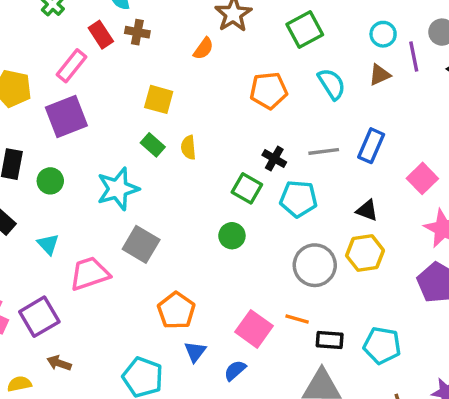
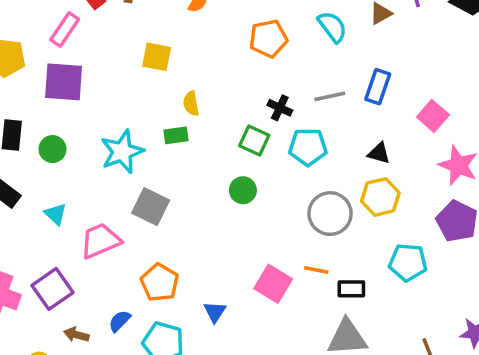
purple square: (66, 117) -> (64, 82), turned 30
green rectangle: (153, 145) -> (176, 135), moved, turned -45
orange pentagon: (176, 311) -> (160, 283), moved
cyan pentagon: (382, 345) -> (408, 262), moved
blue semicircle: (235, 370) -> (120, 321), moved

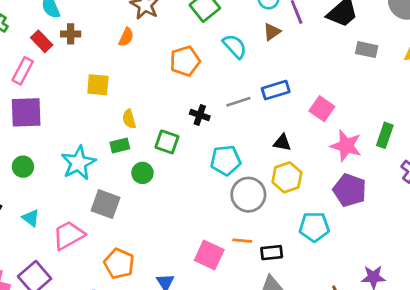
blue rectangle: (378, 87) -> (276, 90), turned 60
green square: (254, 140) -> (167, 142), moved
cyan pentagon: (308, 147) -> (226, 160), moved
green circle: (243, 190) -> (142, 173), moved

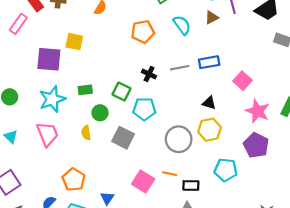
purple square: (26, 112) -> (49, 59), moved
yellow semicircle: (129, 119) -> (86, 133), moved
cyan pentagon: (226, 160) -> (144, 109), moved
gray square: (106, 204) -> (123, 138), moved
pink trapezoid: (69, 235) -> (47, 134), moved, turned 90

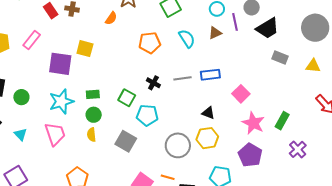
pink rectangle: (18, 24) -> (32, 40), moved
green circle: (100, 113) -> (94, 115), moved

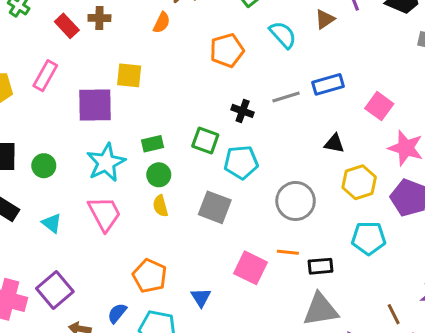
yellow hexagon: (207, 138) -> (359, 182), moved

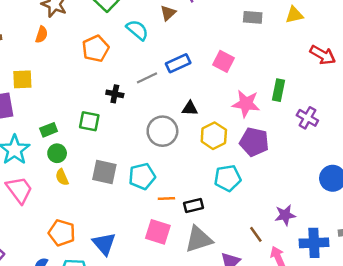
pink square: (379, 106) -> (224, 61), moved
cyan pentagon: (241, 162) -> (142, 176), moved
gray circle: (296, 201) -> (162, 131), moved
pink square: (251, 268) -> (158, 232), moved
blue triangle: (201, 297) -> (104, 244), size x1.5

